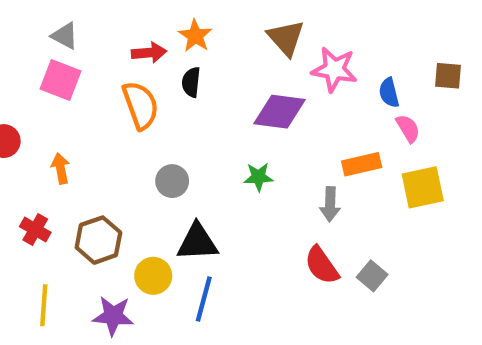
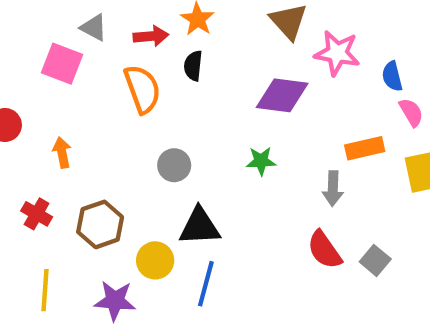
gray triangle: (65, 36) -> (94, 28), moved

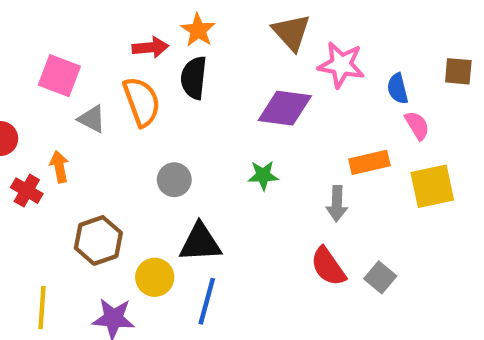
gray triangle: (94, 28) -> (92, 119), moved
black semicircle: (193, 66) -> (194, 78), size x1.4
red cross: (37, 214) -> (27, 191), moved

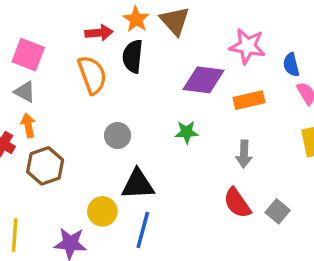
brown triangle: (291, 32) -> (175, 21), moved
gray triangle: (92, 119) -> (25, 92), moved
orange rectangle: (369, 162) -> (249, 100), moved
brown hexagon: (98, 240) -> (45, 166), moved

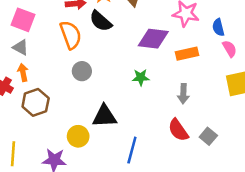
black semicircle: (133, 56) -> (101, 21), turned -55
gray circle: (118, 136) -> (82, 71), moved
blue line: (143, 230) -> (132, 150), moved

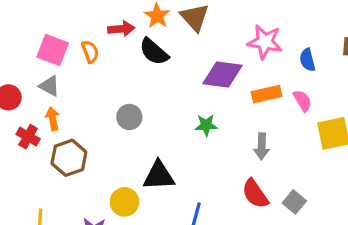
orange semicircle: (71, 35) -> (90, 52), moved, size x0.6
pink semicircle: (230, 49) -> (303, 101), moved

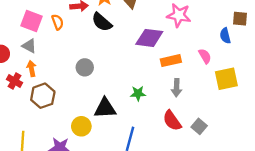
blue semicircle: (307, 60) -> (225, 36), moved
orange rectangle: (267, 94) -> (171, 61), moved
green star: (206, 125) -> (138, 93), moved

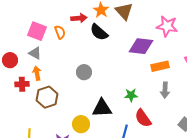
red cross: (15, 81) -> (22, 84), turned -32
red semicircle: (172, 121) -> (143, 118), moved

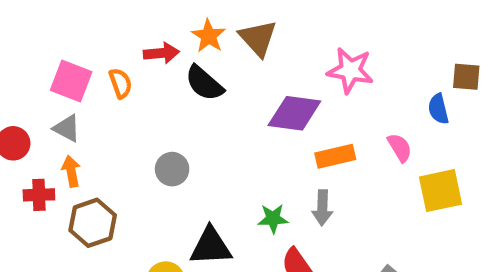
gray arrow: (165, 90) -> (322, 208), moved

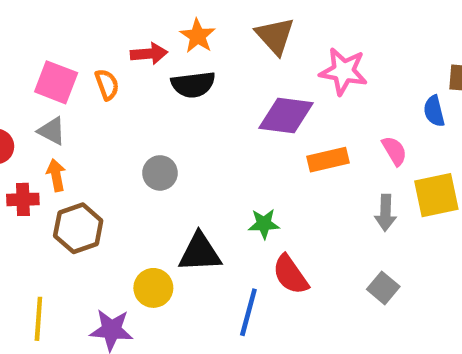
brown triangle: (258, 38) -> (275, 36), moved
black semicircle: (204, 83) -> (193, 85), turned -48
gray arrow: (322, 208) -> (385, 213), moved

